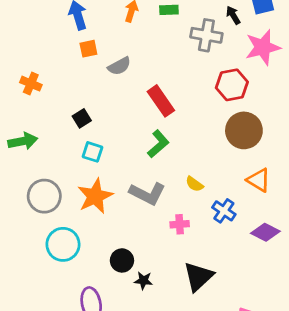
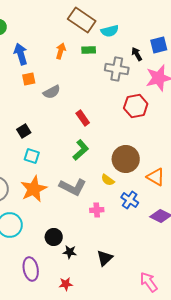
red rectangle: (161, 101) -> (83, 118), size x0.7
brown circle: (244, 130) -> (126, 159), moved
black triangle: (198, 277) -> (105, 258), moved, size x0.7

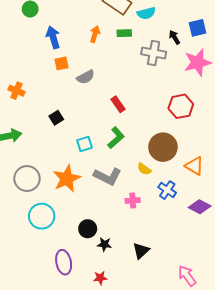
red hexagon: (136, 106) -> (181, 106), moved
cyan square: (32, 156) -> (85, 144), moved, turned -35

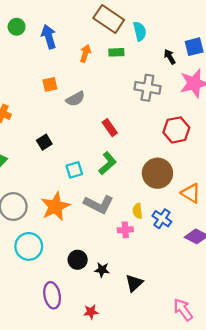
cyan semicircle: (146, 13) -> (140, 31), turned -90
blue arrow: (53, 37) -> (49, 37), moved
gray cross: (154, 53) -> (147, 88), moved
yellow semicircle: (144, 169) -> (137, 211), moved, turned 48
black star: (104, 244) -> (102, 270), moved

